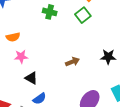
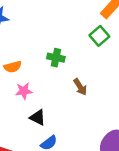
green cross: (50, 12) -> (56, 58), moved
brown arrow: (72, 62) -> (80, 87), moved, turned 80

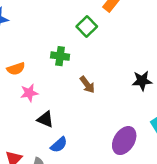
green square: (99, 36) -> (87, 27), moved

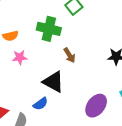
green cross: (60, 56) -> (49, 29), size x1.5
black triangle: (45, 119) -> (53, 82), moved, size x1.5

